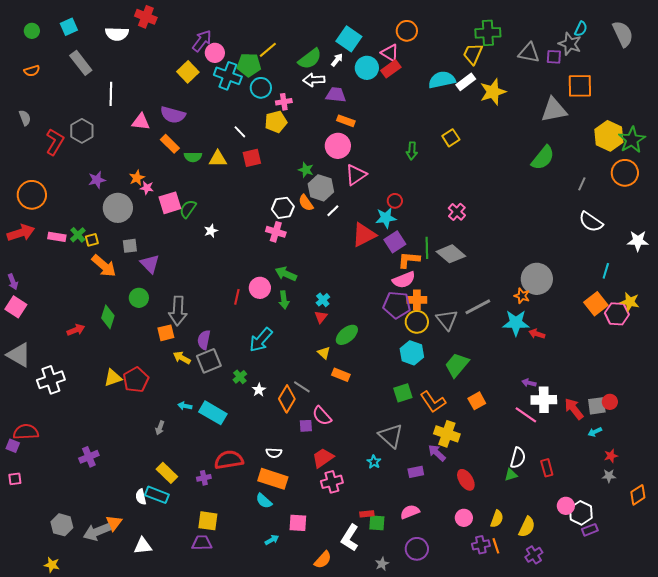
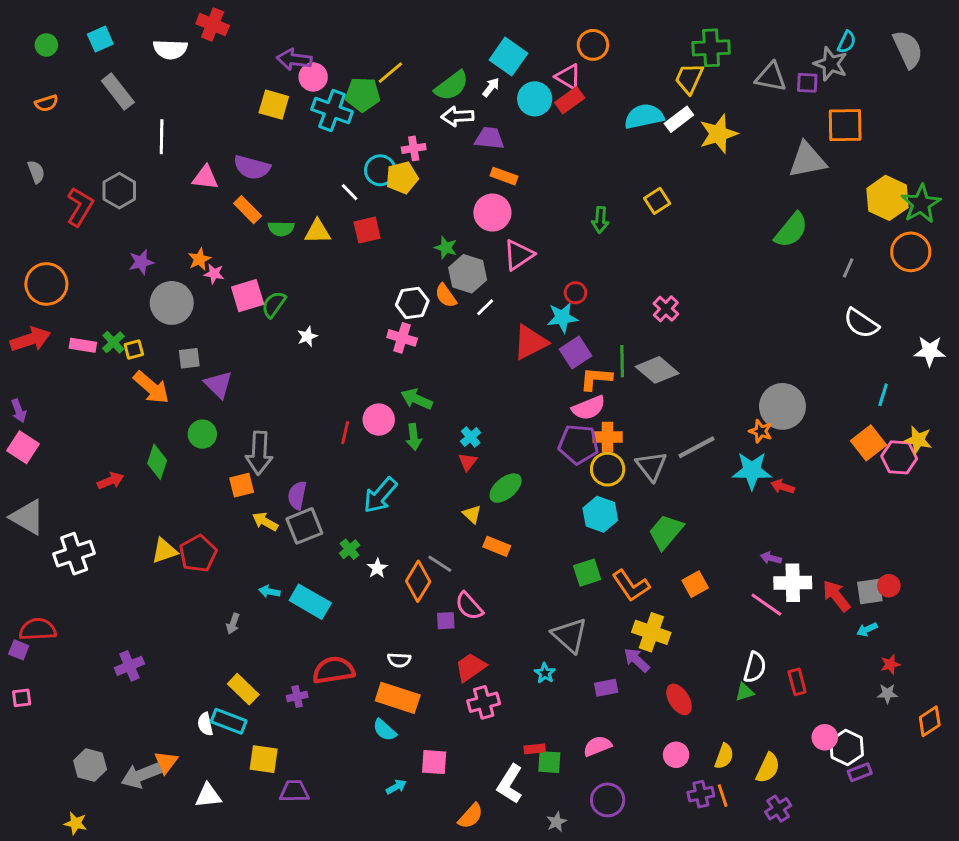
purple arrow: (202, 41) -> (294, 59), turned -120
yellow square: (188, 72) -> (274, 105), turned -30
cyan circle: (261, 88) -> (380, 170), moved
yellow square: (208, 521) -> (264, 759), moved

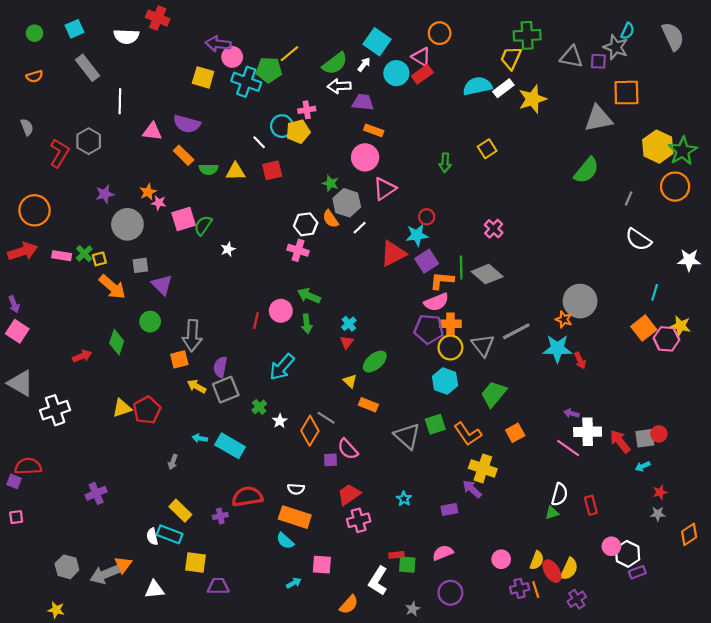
red arrow: (782, 487) -> (580, 360), turned -133
gray triangle: (570, 635) -> (407, 436), moved
red ellipse: (679, 699) -> (552, 571), moved

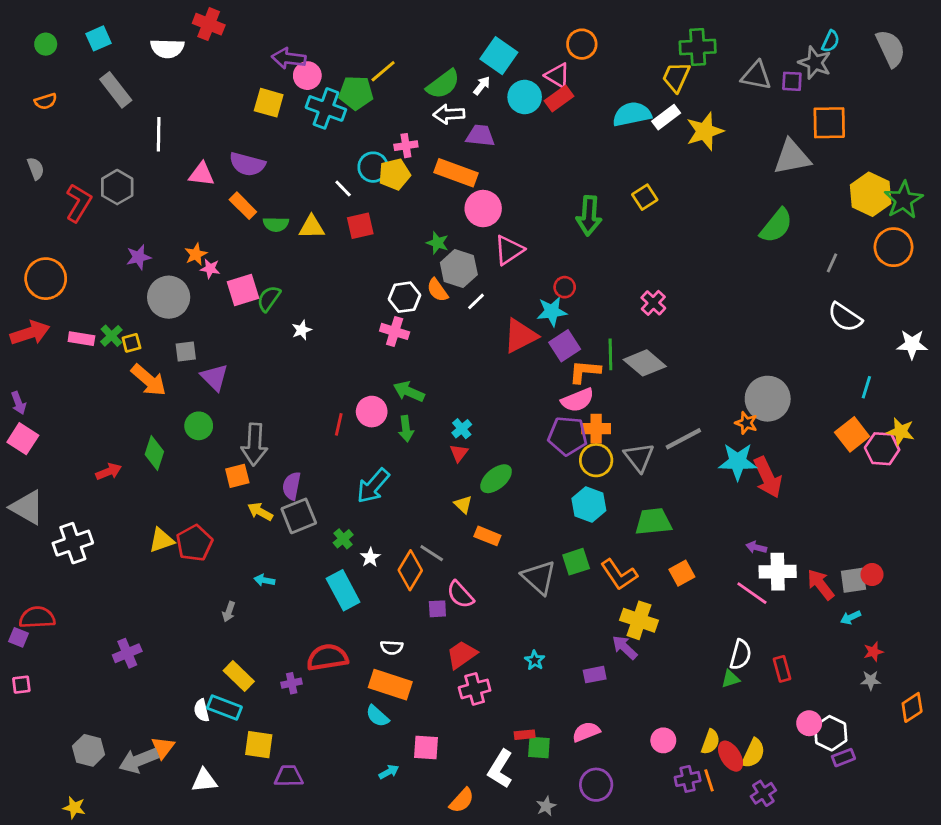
orange rectangle: (374, 130) -> (456, 173), moved, size x1.6
green arrow: (445, 163) -> (589, 216), size x1.5
red arrow: (580, 360) -> (768, 477), size x1.8
green trapezoid: (494, 394) -> (653, 522), turned 44
cyan rectangle: (230, 446) -> (343, 590), moved, turned 32

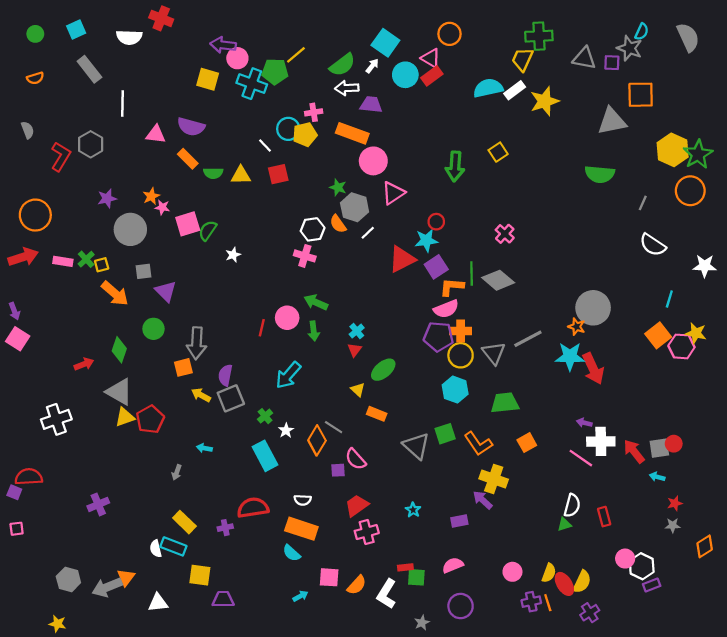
green semicircle: (776, 226) -> (600, 174), turned 56
gray triangle: (27, 507) -> (119, 392), moved
cyan arrow: (851, 617) -> (657, 477), turned 40
orange semicircle: (462, 800) -> (357, 585), moved

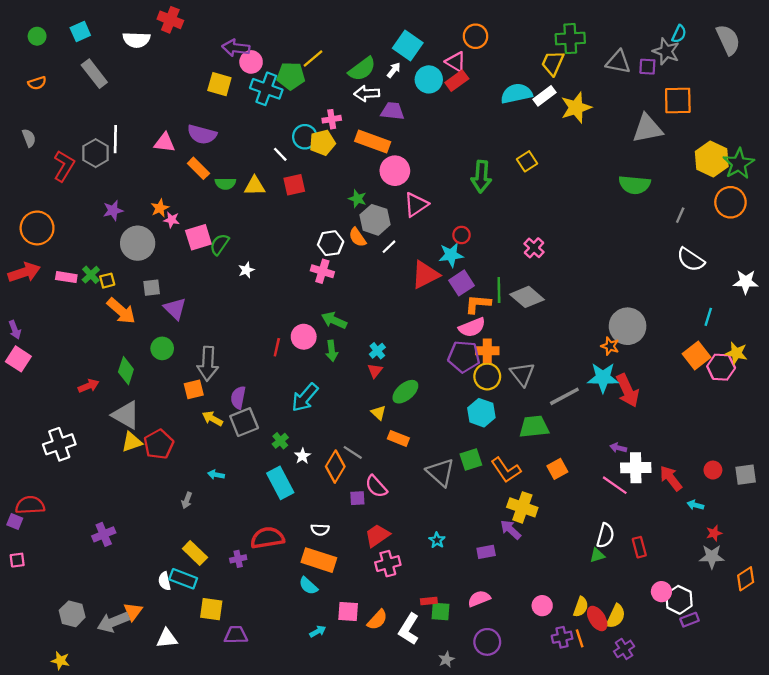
white line: (123, 103) -> (115, 139), moved
gray line: (528, 339) -> (564, 396), moved
gray square: (659, 448) -> (746, 475), moved
gray star: (673, 525) -> (712, 557), size x1.5

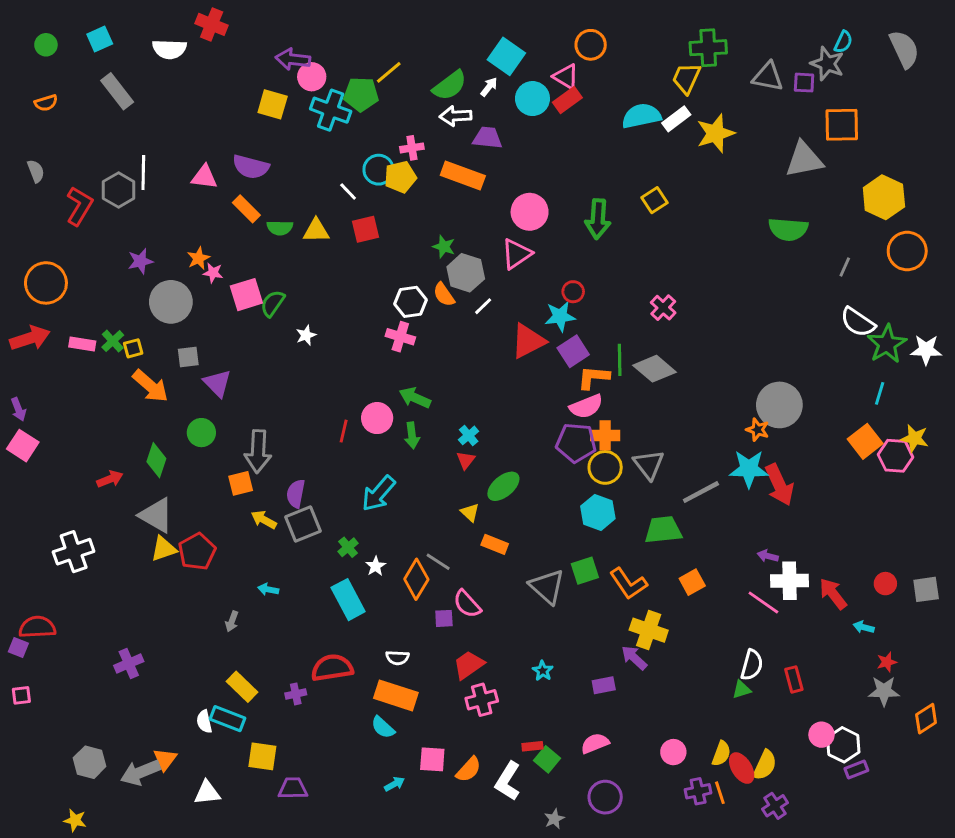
green star: (739, 164) -> (887, 344), moved
pink circle: (395, 171) -> (530, 212), moved
green square: (440, 612) -> (547, 759), turned 36

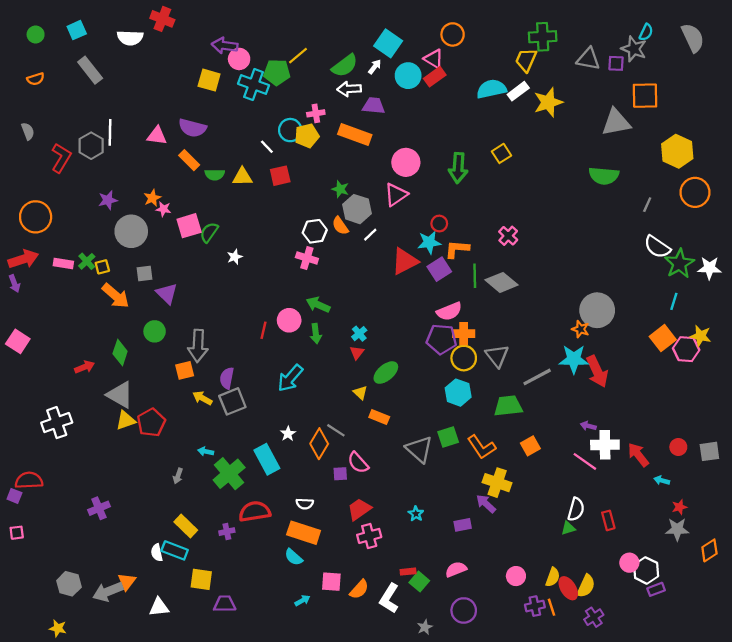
orange L-shape: (593, 377) -> (457, 249), moved
purple arrow: (18, 409) -> (14, 284), moved
green cross: (348, 547) -> (229, 474), moved, size x2.0

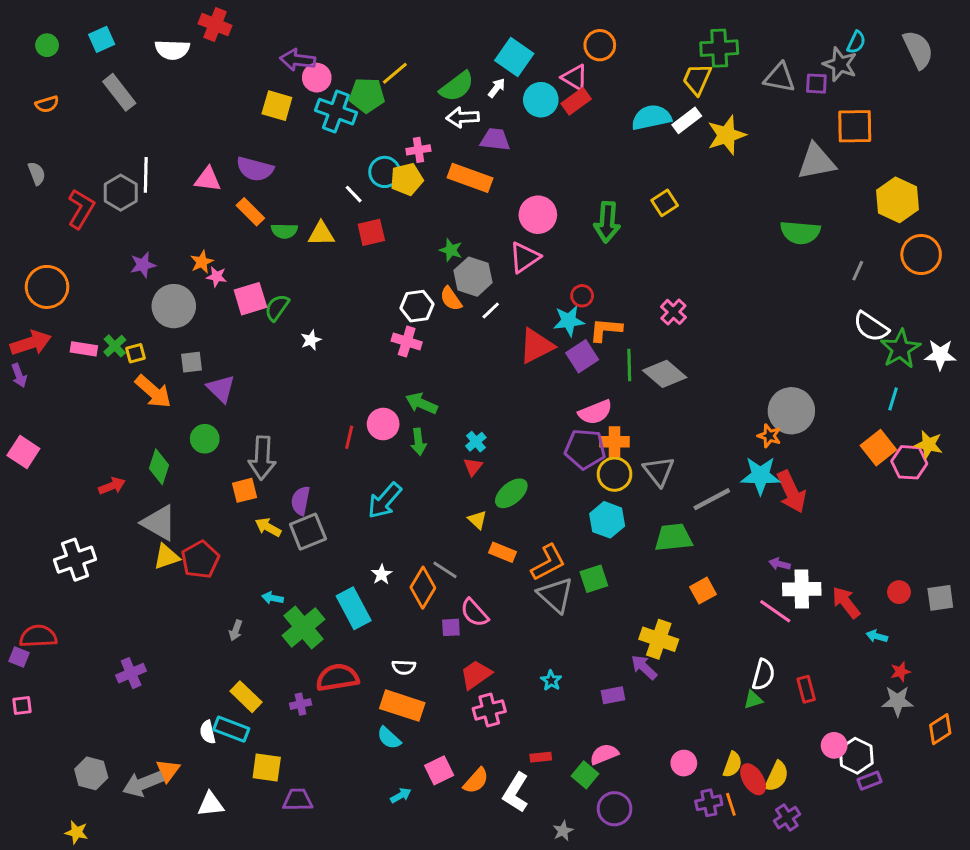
orange L-shape: (481, 447) -> (548, 563), moved, turned -84
pink square: (331, 582) -> (439, 770), turned -30
green square: (419, 582) -> (585, 775), moved

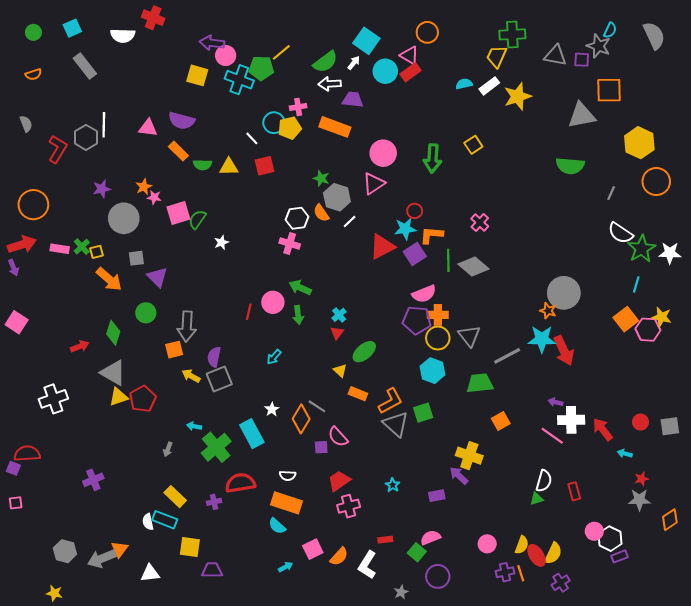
cyan semicircle: (651, 117) -> (464, 84), size x0.6
cyan arrow: (385, 501) -> (274, 357), size x0.6

